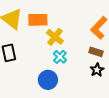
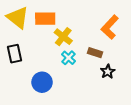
brown rectangle: (96, 52) -> (95, 53), moved
blue circle: (48, 80) -> (42, 82), moved

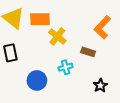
cyan cross: (68, 58) -> (66, 67), moved, turned 32
black star: (108, 72) -> (100, 86), moved

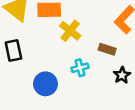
black star: (100, 86) -> (122, 75), moved

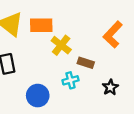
brown rectangle: (107, 49) -> (86, 63), moved

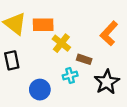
black star: (110, 87) -> (107, 82), size x1.6

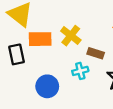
orange rectangle: (43, 25) -> (40, 39), moved

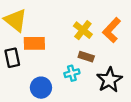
yellow cross: (71, 36) -> (83, 30), moved

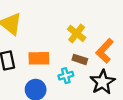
orange L-shape: (112, 30) -> (105, 51), moved
orange rectangle: (34, 43) -> (39, 58), moved

